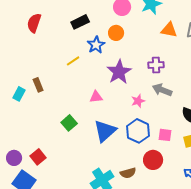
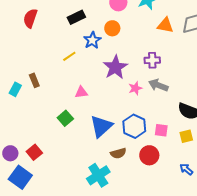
pink triangle: (96, 97) -> (81, 92), moved
pink star: (138, 101) -> (135, 88), moved
brown semicircle: (128, 173) -> (118, 153), moved

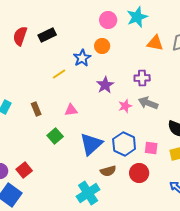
black rectangle: (76, 17) -> (47, 35), moved
purple star: (115, 67) -> (105, 85), size x0.7
brown rectangle: (34, 80) -> (36, 109), moved

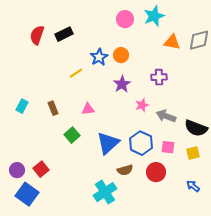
orange circle: (102, 46) -> (121, 55), moved
gray arrow: (148, 103) -> (166, 116), moved

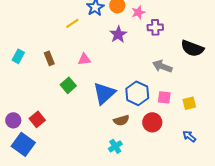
pink star: (142, 105) -> (138, 12), moved
black semicircle: (196, 128) -> (192, 48), moved
cyan cross: (105, 192) -> (115, 146), moved, size x0.6

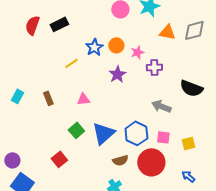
green square: (68, 85) -> (76, 130), moved
red square: (37, 119) -> (59, 159), moved
red circle: (152, 122) -> (151, 162), size x1.4

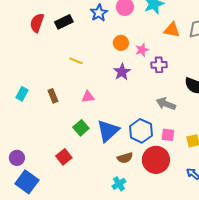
blue star: (94, 47) -> (99, 13), moved
yellow line: (71, 63) -> (76, 61), turned 56

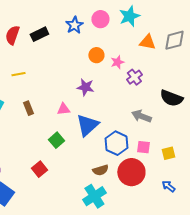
yellow line: (76, 61) -> (18, 74), moved, turned -32
purple cross: (159, 65) -> (134, 77), turned -35
purple star: (122, 72) -> (85, 87), moved, turned -30
blue triangle: (108, 131) -> (87, 125), moved
cyan cross: (119, 184) -> (94, 196), size x1.6

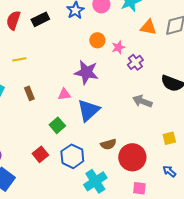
purple star: (85, 87) -> (86, 72), size x1.4
blue hexagon: (116, 143) -> (72, 156), moved
pink square: (143, 147) -> (139, 188), moved
brown semicircle: (100, 170) -> (108, 144), moved

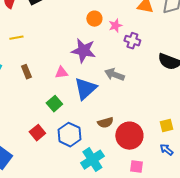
purple cross: (135, 62) -> (132, 41), turned -35
gray arrow: (142, 101) -> (114, 75), moved
yellow square: (169, 138) -> (166, 126), moved

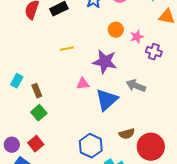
yellow line: (16, 38) -> (67, 49), moved
brown rectangle: (26, 72) -> (37, 91), moved
green square: (54, 104) -> (39, 113), moved
red square: (37, 133) -> (36, 144), moved

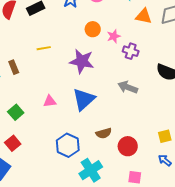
pink triangle: (83, 84) -> (50, 101), moved
gray arrow: (136, 86) -> (128, 87), moved
brown rectangle: (37, 91) -> (14, 67), moved
red circle: (151, 147) -> (128, 146), size x0.7

